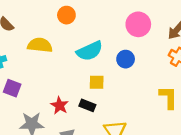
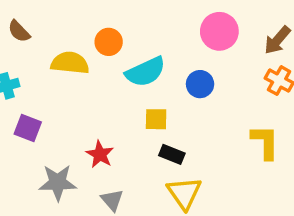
orange circle: (66, 15) -> (109, 42), moved
black rectangle: (87, 105) -> (172, 154), moved

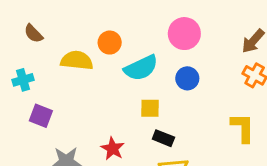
pink circle: (219, 31) -> (184, 34), moved
red star: (100, 154) -> (113, 149), moved

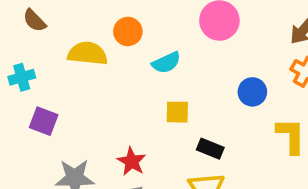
cyan semicircle: (141, 68) -> (166, 63), size x0.7
blue circle: (187, 78) -> (252, 92), moved
black rectangle: (163, 138) -> (210, 149), moved

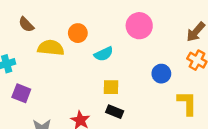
brown semicircle: (34, 20) -> (26, 24), moved
black rectangle: (210, 149) -> (115, 112), moved

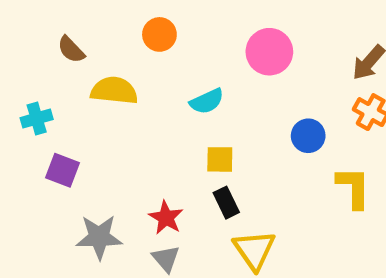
orange circle: (78, 33) -> (159, 34), moved
black rectangle: (115, 112) -> (226, 203), turned 42

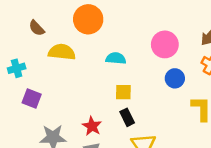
orange circle: (159, 34) -> (88, 19), size x1.5
pink circle: (269, 52) -> (165, 44), moved
cyan semicircle: (207, 101) -> (116, 58), turned -150

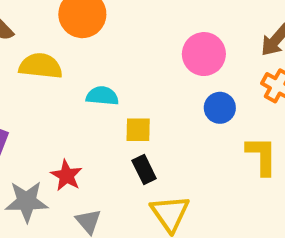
cyan semicircle: (116, 58) -> (102, 96), moved
red star: (92, 126) -> (66, 176), moved

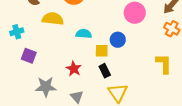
blue circle: (220, 108) -> (118, 40), moved
red star: (66, 176) -> (74, 69), moved

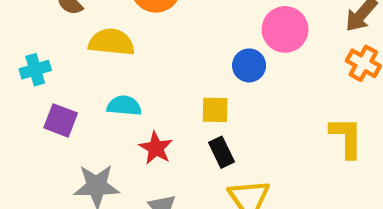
cyan semicircle: (84, 34) -> (124, 106), moved
blue circle: (118, 40) -> (249, 65), moved

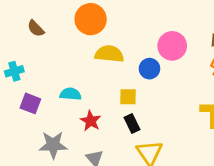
yellow semicircle: (111, 42) -> (109, 54), moved

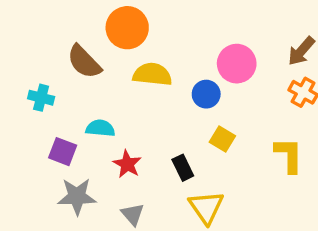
brown semicircle: (36, 28) -> (84, 62), moved, size x1.5
cyan cross: (14, 71) -> (41, 98), moved, turned 30
yellow square: (128, 97) -> (222, 139), moved, turned 30
purple square: (30, 103) -> (63, 152), moved

